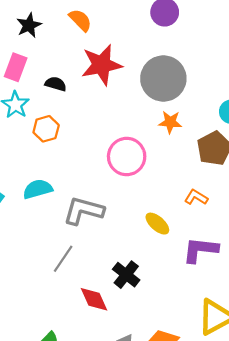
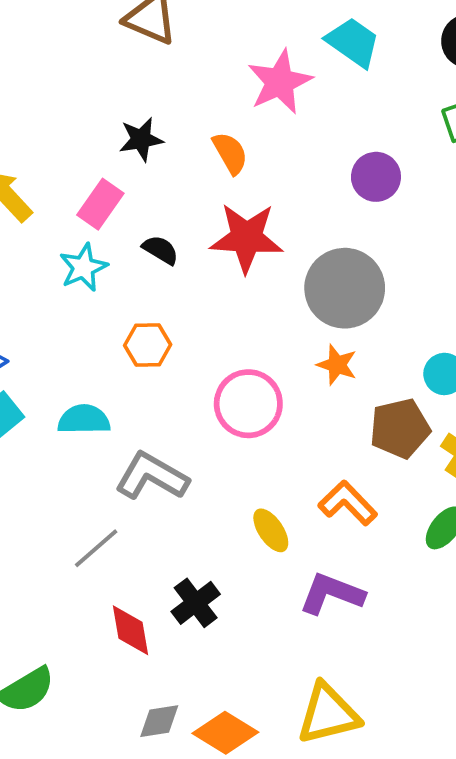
orange hexagon: (46, 129) -> (148, 345), moved
orange L-shape: (196, 197) -> (348, 503), size x1.4

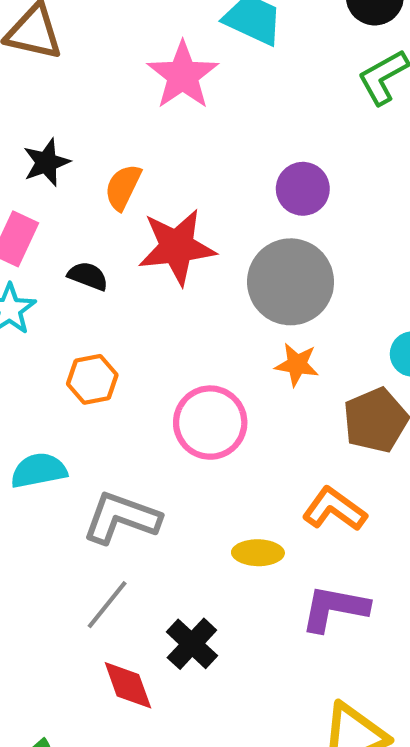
orange semicircle: (230, 153) -> (123, 187), moved, turned -114
purple circle: (376, 177) -> (303, 189), moved
yellow ellipse: (271, 530) -> (258, 553), turned -45
gray line: (96, 548) -> (107, 605), moved

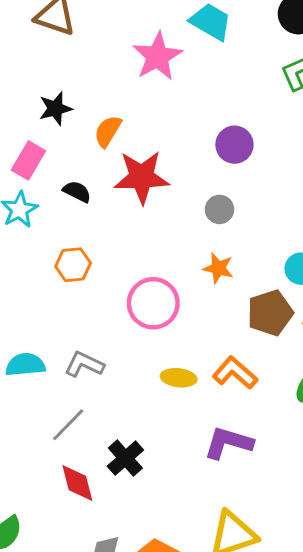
gray circle: (291, 282) -> (220, 209), size x0.5
cyan semicircle: (39, 470) -> (25, 365), moved
gray L-shape: (121, 518) -> (84, 364), size x0.7
yellow ellipse: (258, 553) -> (179, 378), moved

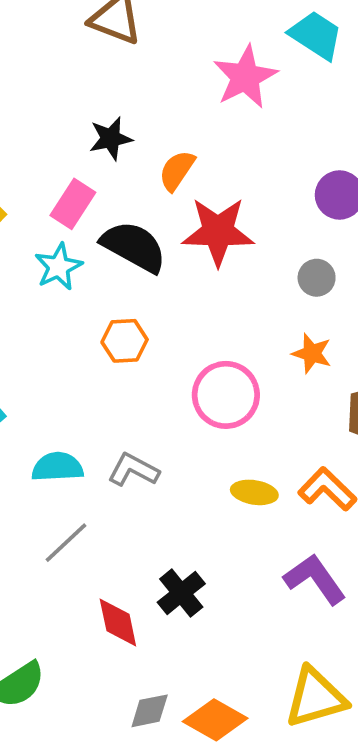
black semicircle: (77, 192) -> (134, 247), size x1.8
gray line: (68, 425) -> (66, 543), moved
purple L-shape: (228, 443) -> (315, 579), turned 36

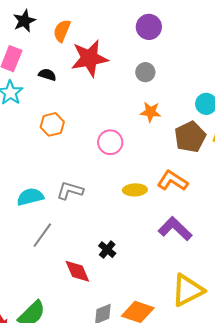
black semicircle: (134, 247) -> (47, 75), size x0.5
pink circle: (226, 395) -> (110, 142), size x0.7
black cross: (181, 593) -> (107, 250), size x0.7

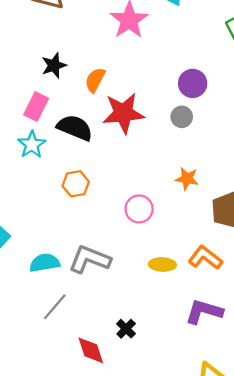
gray circle: (145, 72) -> (182, 117), moved
black semicircle: (47, 75) -> (75, 128), size x1.8
gray L-shape: (70, 191) -> (90, 259), size x1.4
purple L-shape: (175, 229) -> (204, 312), turned -32

